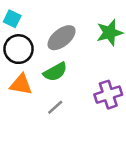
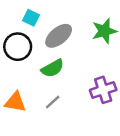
cyan square: (12, 19) -> (31, 18), moved
orange triangle: (21, 84) -> (15, 102), moved

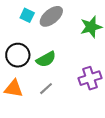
gray ellipse: (59, 36) -> (51, 16), moved
black circle: (18, 47) -> (18, 55), moved

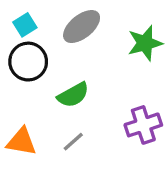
cyan square: (27, 15) -> (25, 25), moved, turned 32
black circle: (18, 55) -> (28, 62), moved

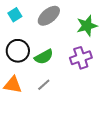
black circle: (28, 62) -> (18, 51), moved
purple cross: (143, 125) -> (81, 58), moved

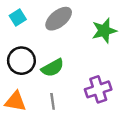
purple cross: (81, 58) -> (98, 89), moved
gray line: (44, 85) -> (53, 101), turned -56

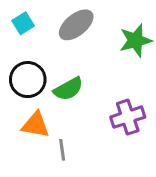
orange triangle: (15, 101) -> (36, 125), moved
gray line: (53, 101) -> (62, 150), moved

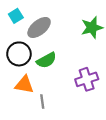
gray ellipse: (76, 25) -> (39, 27), moved

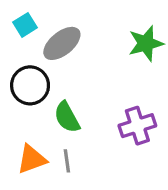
green semicircle: (46, 60) -> (67, 117), moved, turned 90
orange triangle: (24, 85) -> (32, 159), moved, turned -30

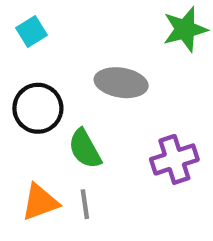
gray ellipse: (62, 43) -> (121, 83), moved, turned 48
green star: (146, 43) -> (185, 29), moved

